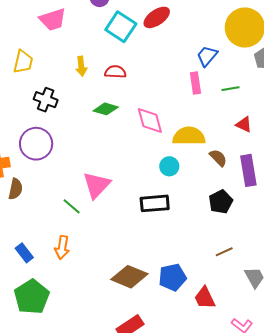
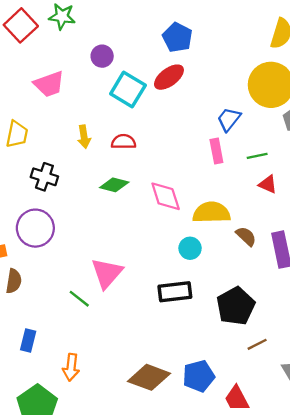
red triangle: (244, 125) -> (268, 184), moved
black pentagon: (221, 202) -> (236, 306), moved, size x1.4
orange arrow: (62, 247) -> (71, 367), moved
blue rectangle: (24, 253) -> (28, 341), moved, turned 54

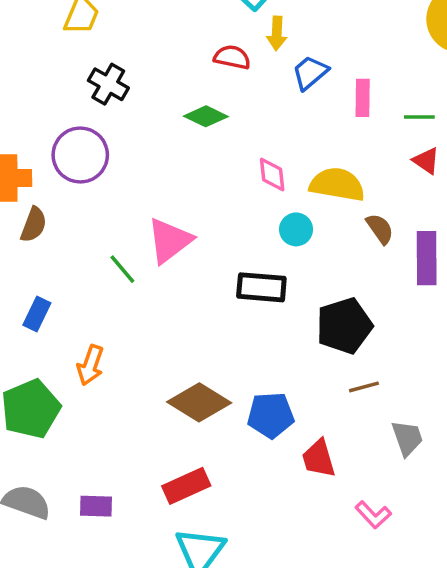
blue trapezoid: (229, 119) -> (310, 73), moved
yellow arrow: (84, 137) -> (277, 33), moved
pink diamond: (166, 196) -> (272, 174), moved, size x0.7

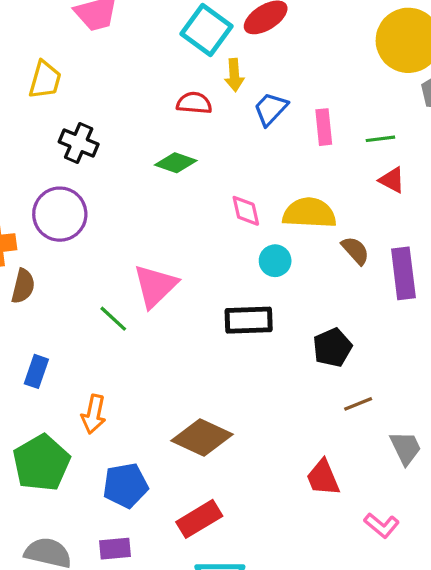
black pentagon: (344, 326) -> (332, 348), size x0.7
blue pentagon: (271, 415) -> (125, 485), moved

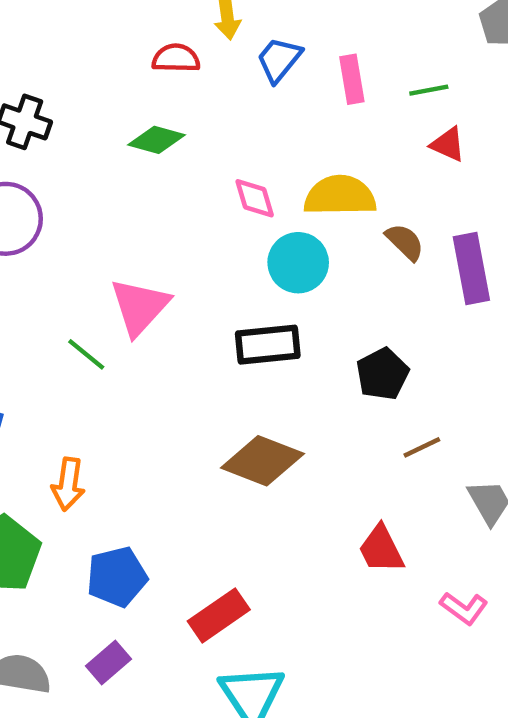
cyan circle: (275, 261) -> (298, 263), size x1.4
brown diamond: (202, 438) -> (262, 461), moved
purple rectangle: (115, 549) -> (109, 662), turned -32

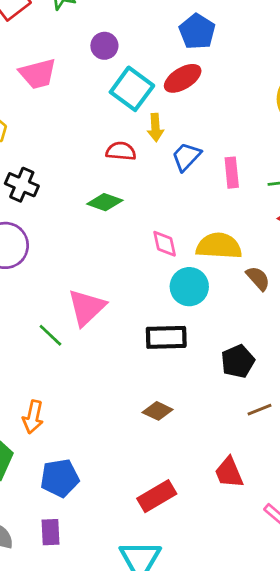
brown diamond: (262, 461) -> (158, 411), size x0.6
red rectangle: (219, 615) -> (157, 496), moved
purple rectangle: (109, 662) -> (51, 532), turned -56

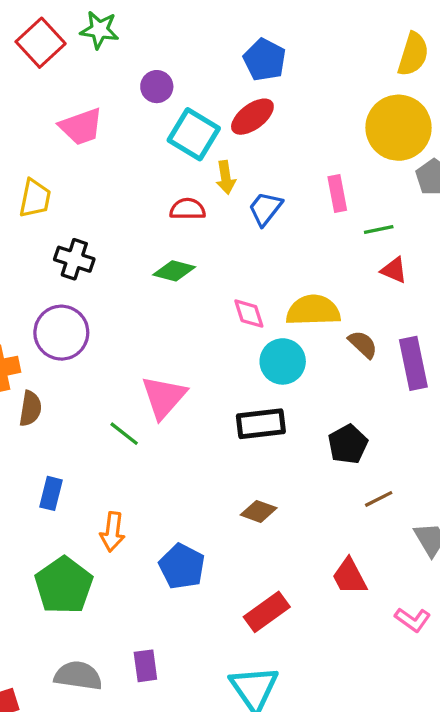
pink rectangle: (232, 173) -> (337, 193), moved
blue pentagon: (60, 478) -> (182, 566), moved, turned -30

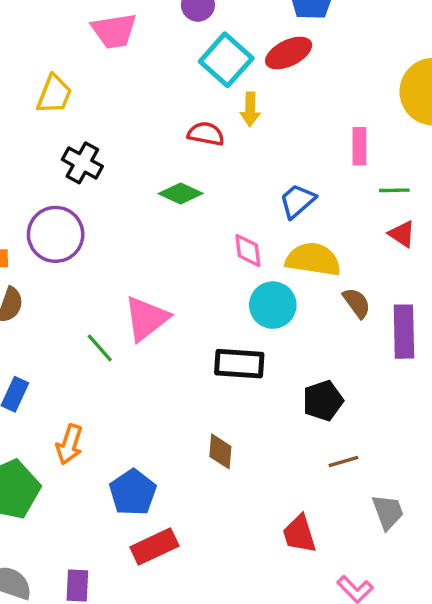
blue trapezoid: (265, 209) -> (297, 201), moved
brown diamond: (259, 511) -> (220, 451), turned 64
red rectangle: (267, 612) -> (154, 546), moved

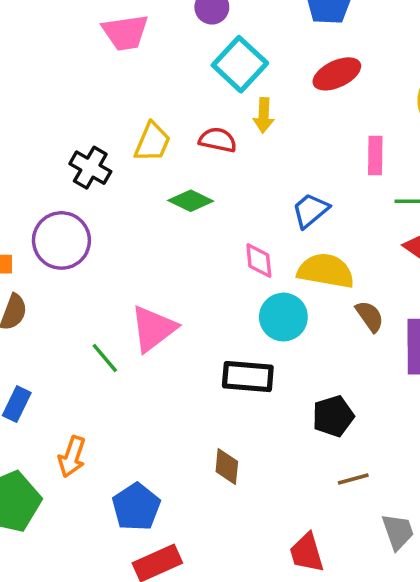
red ellipse: (289, 53) -> (337, 74), moved
yellow trapezoid: (54, 94) -> (152, 142), moved

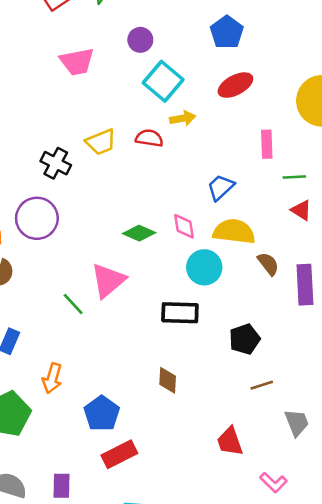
yellow arrow: (264, 115) -> (183, 118), turned -100
yellow trapezoid: (152, 142) -> (101, 142), turned 48
green diamond: (191, 201) -> (139, 233), moved

